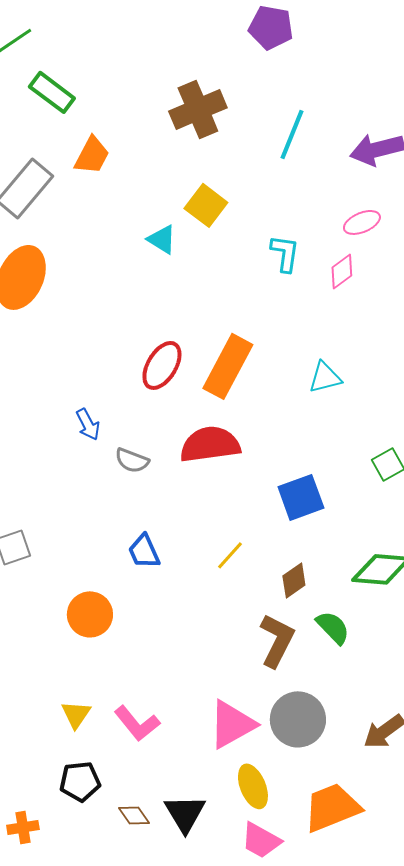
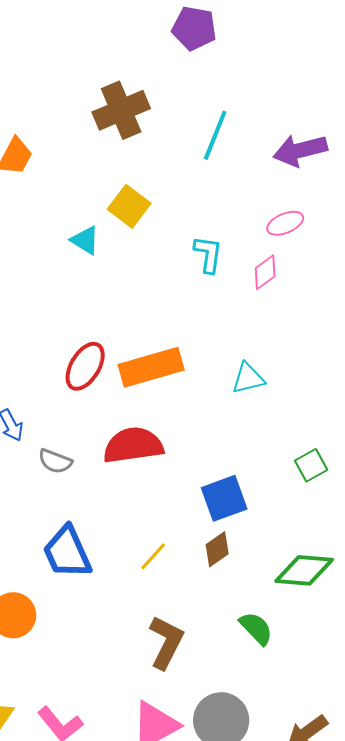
orange rectangle: (228, 366) -> (151, 367), turned 46
blue trapezoid: (144, 551) -> (67, 552), size x1.5
brown diamond: (294, 580) -> (217, 549), moved
brown L-shape: (277, 640) -> (166, 642), moved

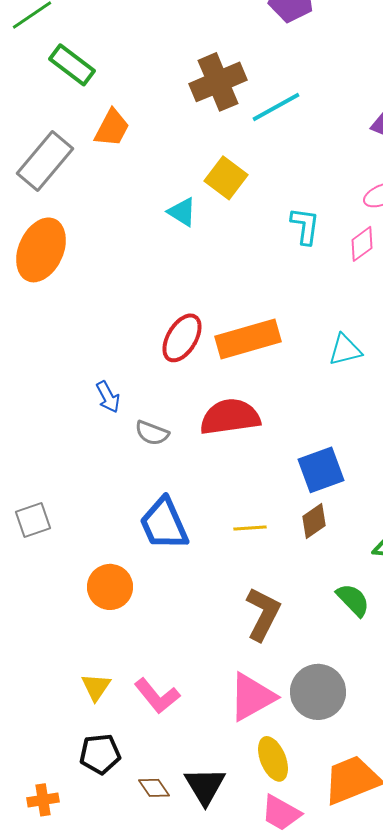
cyan line: (215, 135) -> (276, 107), moved, turned 39
yellow line: (153, 556) -> (250, 528), turned 44

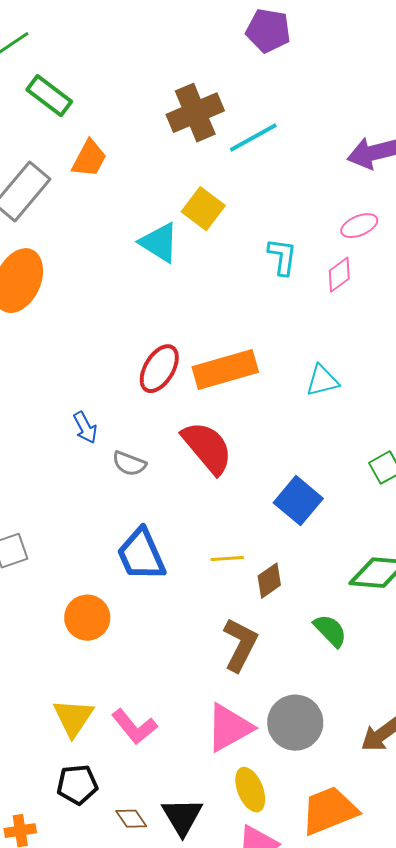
cyan triangle: (182, 212) -> (159, 243), size x1.4
red semicircle: (230, 417) -> (207, 448), turned 58
blue square: (321, 470) -> (298, 501), turned -30
brown diamond: (314, 521) -> (269, 581), moved
yellow triangle: (96, 687) -> (73, 718), size x1.4

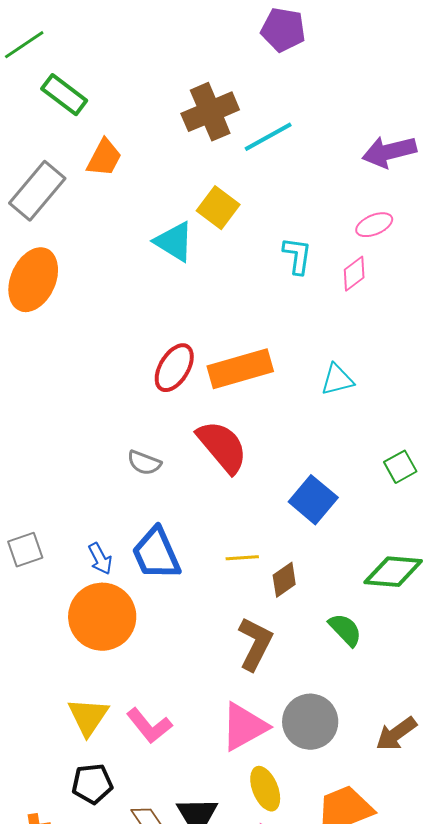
blue arrow: (85, 428) -> (100, 559), moved
orange circle: (87, 618) -> (102, 617), size x1.5

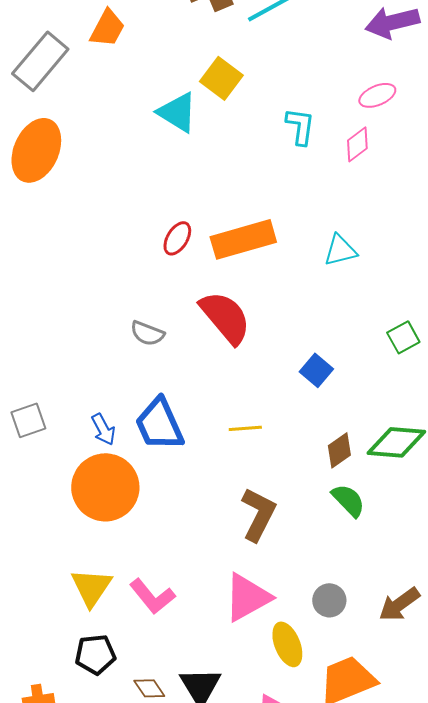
red ellipse: (174, 368) -> (177, 238), size x0.7
blue square: (313, 500) -> (316, 370), size x0.7
brown diamond: (284, 580) -> (339, 450), moved
gray circle: (310, 722) -> (329, 600), moved, size x0.6
yellow ellipse: (265, 789) -> (287, 644), moved

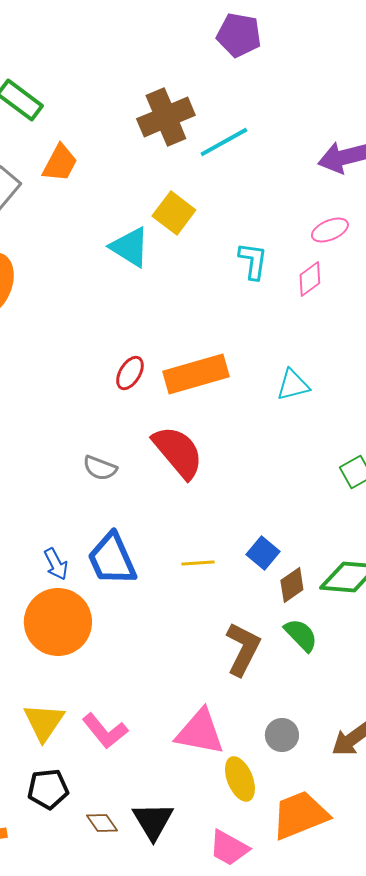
blue square: (316, 370) -> (263, 553), moved
brown L-shape: (258, 514) -> (243, 649), moved
pink triangle: (247, 597) -> (200, 732), turned 40

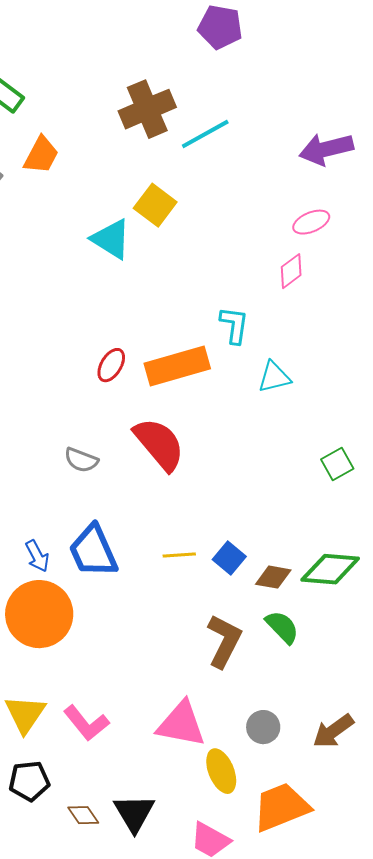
cyan L-shape: (253, 261) -> (234, 325), moved
blue square: (263, 553) -> (229, 558), moved
brown diamond: (292, 585) -> (273, 577), turned 45

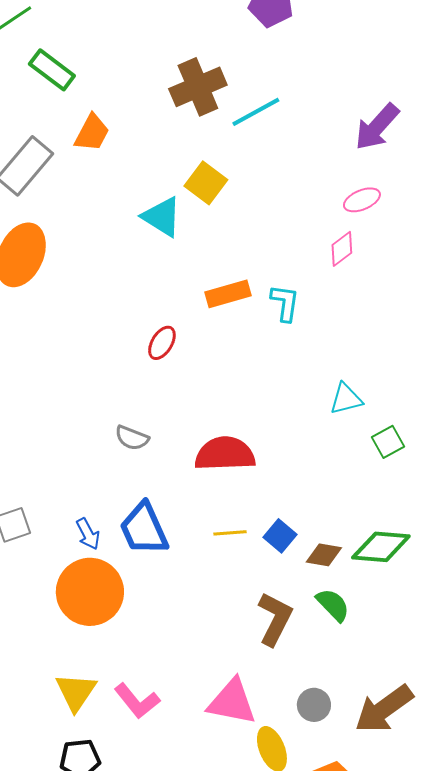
purple arrow: (326, 149) -> (377, 127), turned -34
orange rectangle: (177, 366) -> (228, 294), moved, size x0.7
cyan triangle: (274, 377) -> (346, 399), moved
red semicircle: (159, 444) -> (225, 454), moved, turned -52
brown arrow: (333, 731) -> (384, 709), size x1.4

